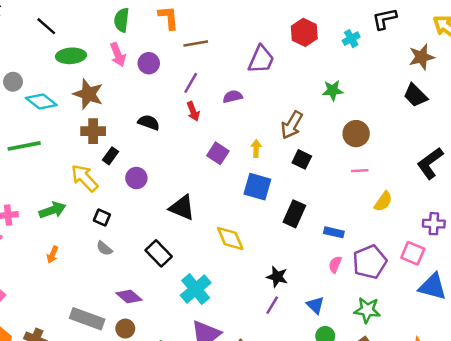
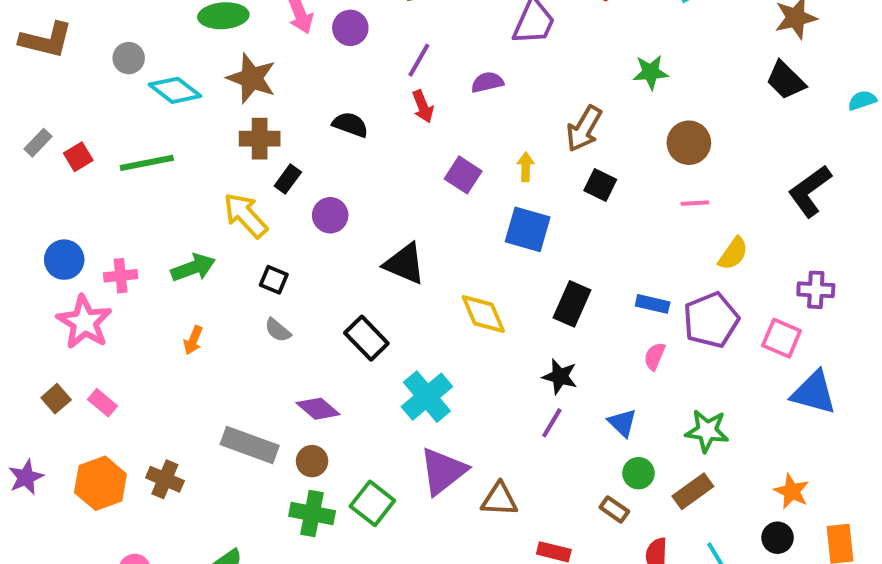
black rectangle: (294, 214) -> (572, 304), moved
purple pentagon: (370, 262) -> (711, 320), moved

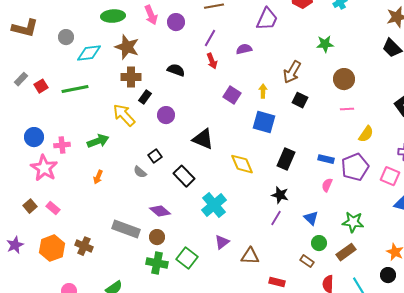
cyan diamond: (175, 90) -> (89, 53), turned -45
black square: (274, 280) -> (155, 156), moved, turned 32
purple triangle: (443, 471) -> (222, 242), size x0.6

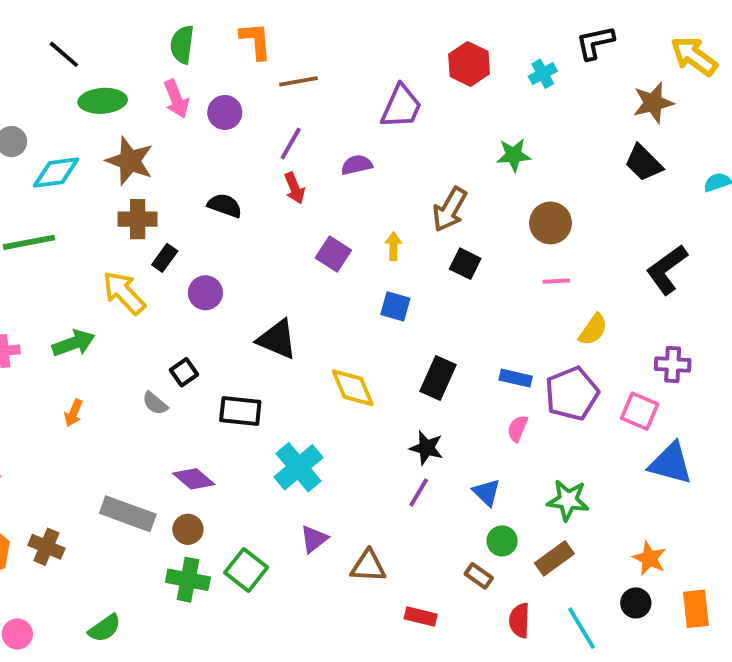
blue square: (264, 122) -> (395, 306), size x0.7
black rectangle: (184, 176) -> (240, 411), turned -40

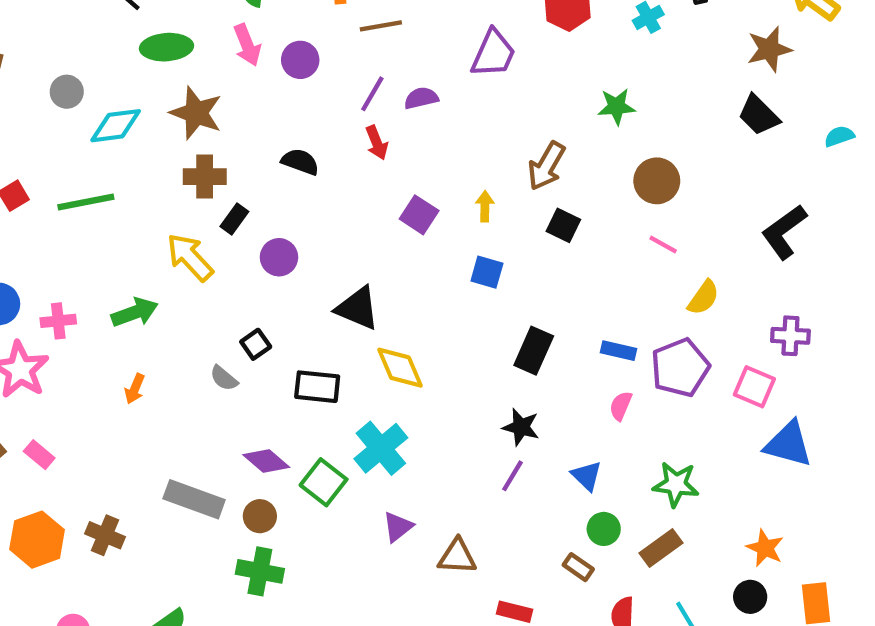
purple semicircle: (357, 165) -> (421, 98), moved
pink line: (556, 281) -> (663, 245), turned 32
yellow diamond: (353, 388) -> (400, 368), moved
green square: (246, 570) -> (324, 482), moved

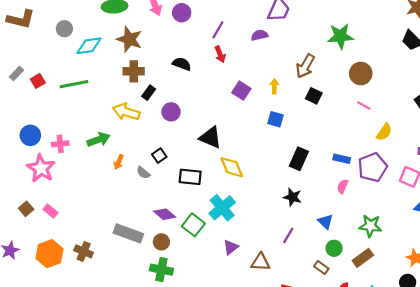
purple semicircle: (421, 98) -> (259, 35), moved
green star: (616, 107) -> (340, 36), size x1.4
yellow arrow: (190, 257) -> (126, 112), turned -30
orange arrow: (135, 389) -> (119, 162), moved
purple line: (512, 476) -> (288, 235), moved

